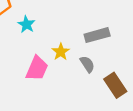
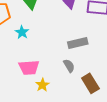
yellow star: (61, 52) -> (42, 85), moved
pink trapezoid: (37, 68) -> (29, 68), turned 60

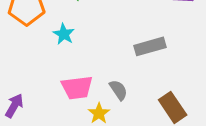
gray semicircle: (69, 66) -> (118, 90), moved

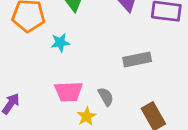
cyan star: (64, 34) -> (60, 43), turned 30

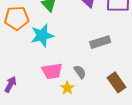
cyan star: (60, 43) -> (42, 36), size x1.6

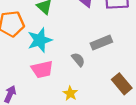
pink trapezoid: (52, 71) -> (42, 69), moved
gray semicircle: (80, 72) -> (78, 60), moved

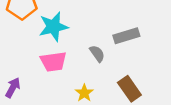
brown rectangle: (122, 84) -> (129, 89), moved

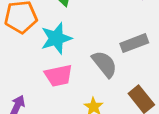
gray semicircle: (97, 54) -> (105, 64), size x1.5

